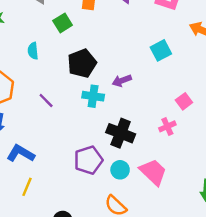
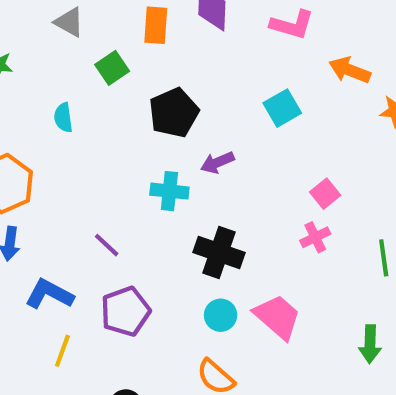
black pentagon: (82, 63) -> (174, 113), moved
purple line: (46, 100) -> (107, 245), moved
pink cross: (167, 126) -> (315, 237), moved
purple pentagon: (88, 160) -> (125, 311), moved

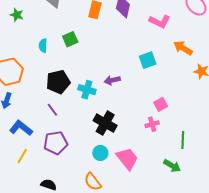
green square: (112, 68) -> (70, 39), moved
black pentagon: (174, 113) -> (58, 82), moved
green arrow: (370, 344) -> (172, 166), moved, turned -72

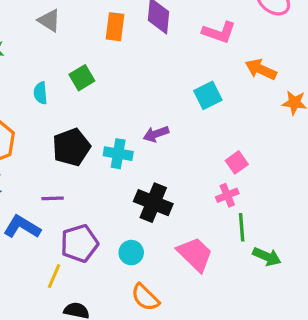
purple line: (52, 110) -> (53, 198), moved, turned -48
green line: (183, 140) -> (242, 227), moved
cyan circle: (100, 153) -> (131, 253), moved
yellow line: (22, 156) -> (54, 276), moved

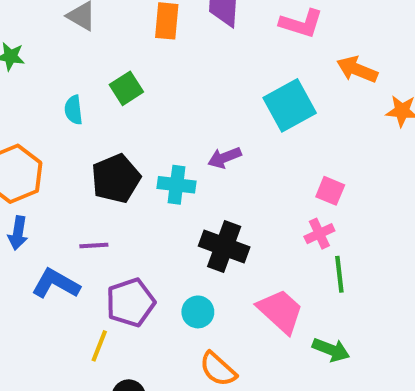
cyan square: (208, 95) -> (290, 105), size x1.4
pink square: (237, 162) -> (330, 191), turned -30
green arrow: (267, 257) -> (331, 350), moved

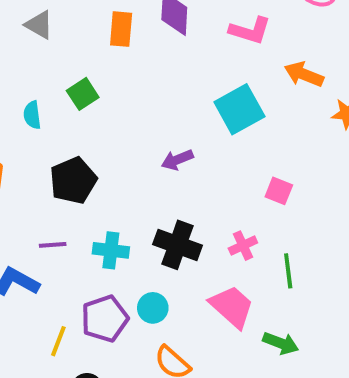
cyan cross: (177, 185) -> (111, 250), moved
pink cross: (319, 234) -> (243, 246), moved
purple pentagon: (131, 302) -> (105, 319), moved

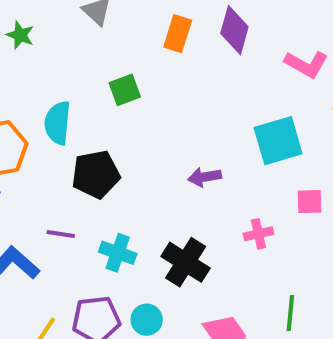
cyan semicircle: (32, 115) -> (58, 123), moved, size x1.5
pink square: (279, 191) -> (309, 202), moved, turned -36
pink cross: (243, 246) -> (258, 234), moved

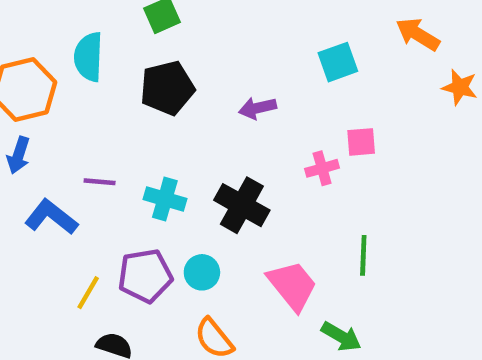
cyan square: (278, 141) -> (338, 62), size x0.7
black pentagon: (96, 174) -> (167, 88), moved
pink square: (309, 202) -> (361, 142), moved

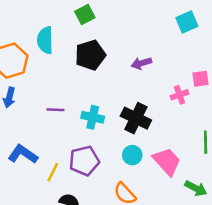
cyan square: (338, 62) -> (187, 22), moved
blue L-shape: (51, 217) -> (23, 154), moved
cyan circle: (202, 272) -> (132, 155), moved

